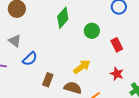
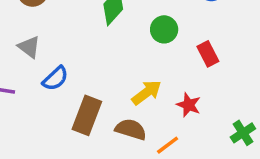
red star: (117, 74) -> (189, 105), moved
brown rectangle: (48, 80) -> (87, 115), size x1.5

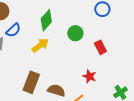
blue semicircle: (55, 79) -> (13, 30), moved
yellow arrow: (147, 93) -> (40, 45), moved

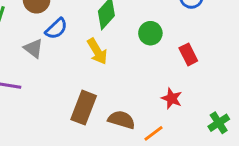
yellow arrow: (40, 45) -> (97, 51), turned 96

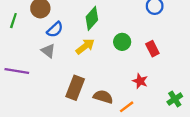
green circle: (150, 33) -> (122, 42), moved
gray triangle: (33, 48) -> (48, 51), moved
yellow arrow: (97, 51) -> (85, 46), turned -96

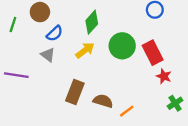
green circle: (122, 42) -> (122, 46), size x1.5
red rectangle: (152, 49) -> (153, 53), size x1.5
red star: (140, 81) -> (164, 76), moved

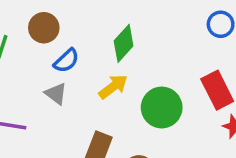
green circle: (122, 46) -> (162, 107), moved

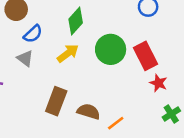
green circle: (162, 107) -> (111, 49), moved

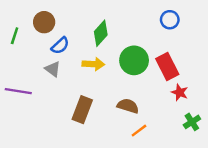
yellow arrow: (68, 53) -> (93, 64), turned 40
brown semicircle: (89, 111) -> (128, 106), moved

